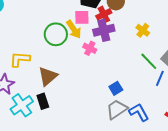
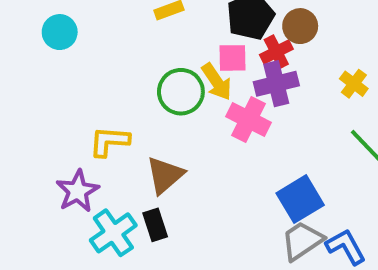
pink cross: (90, 48) -> (248, 120), size x1.5
blue square: (116, 88) -> (300, 199), size x1.6

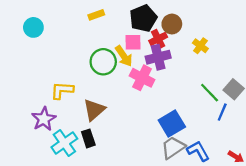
yellow cross: (354, 84) -> (200, 46), moved

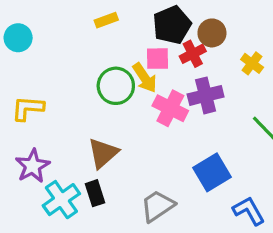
purple cross: (158, 57) -> (206, 95), moved
yellow L-shape: (62, 90) -> (28, 108), moved
gray trapezoid: (173, 148) -> (157, 206), moved

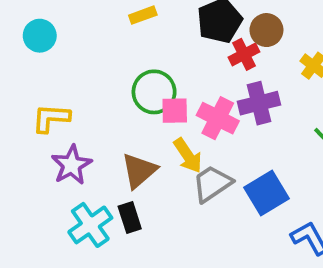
pink square: (157, 59) -> (175, 111), moved
yellow arrow: (145, 78) -> (188, 156), moved
purple star: (33, 166) -> (72, 165), moved
gray trapezoid: (157, 206) -> (212, 184), moved

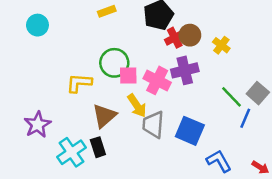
brown circle: (266, 30) -> (190, 35), moved
yellow L-shape: (51, 118) -> (79, 83), moved
purple star: (72, 165) -> (37, 125), moved
gray trapezoid: (212, 184) -> (153, 125), turned -52
blue square: (266, 193) -> (190, 131), turned -36

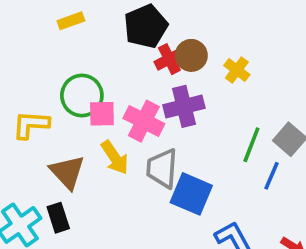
green line: (231, 97) -> (251, 145), turned 65
brown triangle: (104, 116) -> (67, 172), turned -32
gray trapezoid: (153, 125) -> (162, 168), moved

